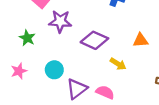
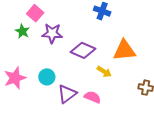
green star: (27, 38) -> (22, 31), moved
orange triangle: (141, 40) -> (124, 50), size x1.6
pink star: (19, 71) -> (15, 78), size x1.5

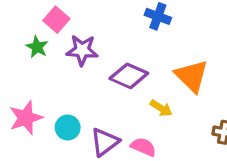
orange triangle: (124, 50) -> (192, 76), turned 50
cyan circle: (47, 77) -> (68, 127), moved

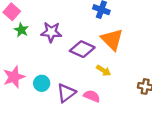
pink square: (56, 20) -> (12, 12), moved
orange triangle: (192, 76) -> (112, 40), moved

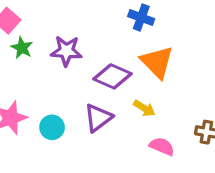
purple triangle: (66, 93) -> (98, 118), moved
pink semicircle: (92, 96) -> (162, 146), moved

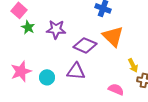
yellow arrow: (144, 108) -> (133, 65), moved, turned 32
purple triangle: (98, 118) -> (76, 71), turned 42

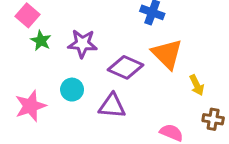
yellow arrow: (133, 65) -> (197, 85), moved
cyan circle: (47, 77) -> (72, 90), moved

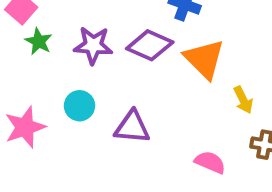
purple diamond: (125, 67) -> (150, 45), moved

